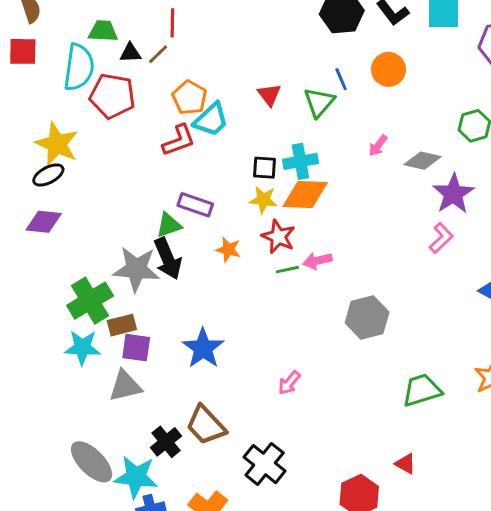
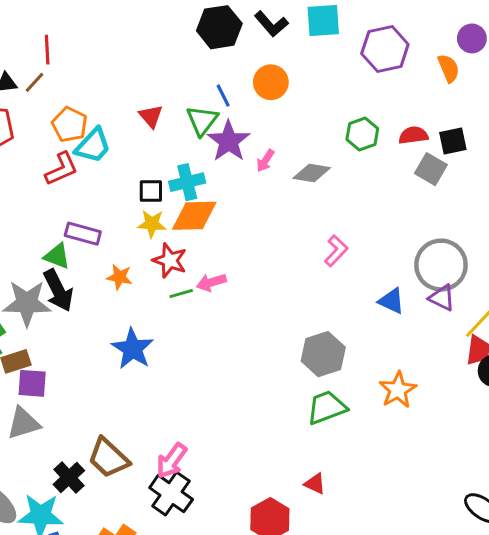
purple star: (453, 194) -> (229, 141), moved
green triangle: (169, 225) -> (57, 256), turned 44
gray hexagon: (367, 318) -> (323, 354), moved
blue star: (203, 348) -> (133, 349), moved
pink arrow: (289, 383) -> (172, 461), moved, size x1.4

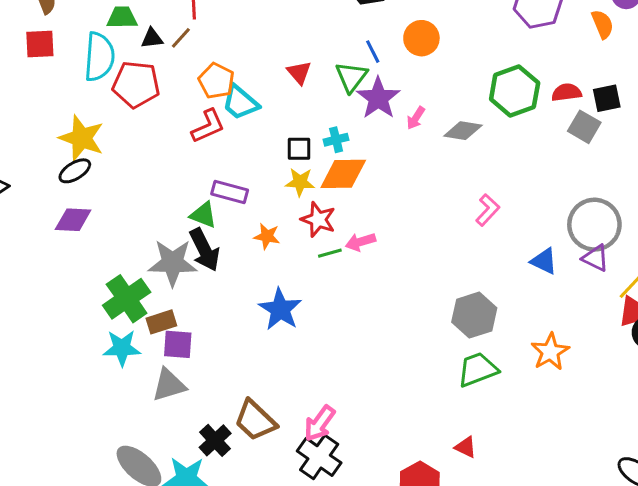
green hexagon: (362, 134) -> (515, 91), size x1.5
cyan trapezoid: (93, 146) -> (240, 102), turned 87
cyan cross: (187, 182) -> (336, 140), size x0.7

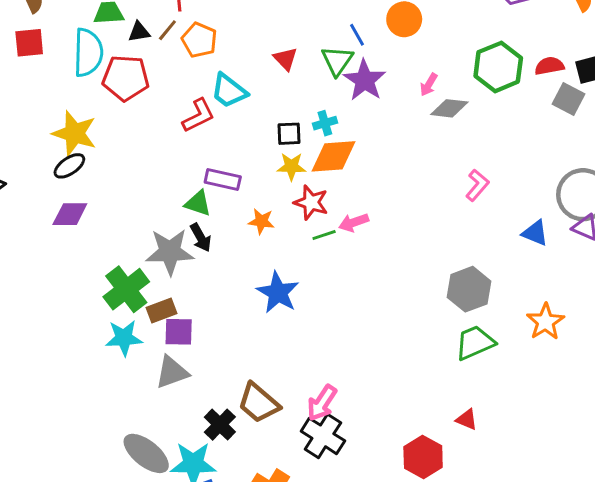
orange pentagon: (216, 81) -> (199, 40), moved
pink arrow: (416, 118) -> (429, 85), moved
black arrow: (205, 250) -> (201, 238), size x0.7

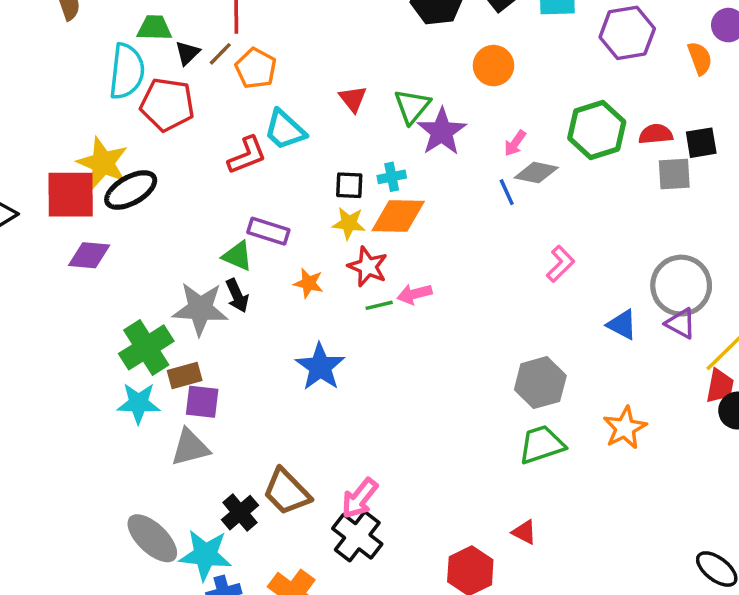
black triangle: (139, 32) -> (187, 53), turned -40
blue line: (357, 35) -> (507, 192), moved
red square: (29, 43) -> (71, 195), moved, size x1.5
gray square: (569, 99) -> (674, 174), turned -36
black ellipse: (69, 166) -> (131, 190), moved, size x1.4

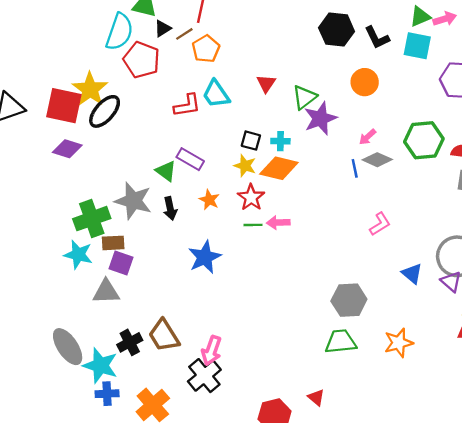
black ellipse: (131, 190) -> (105, 111), turned -32
black arrow: (237, 296) -> (170, 208), moved
pink arrow: (360, 498) -> (212, 351), turned -32

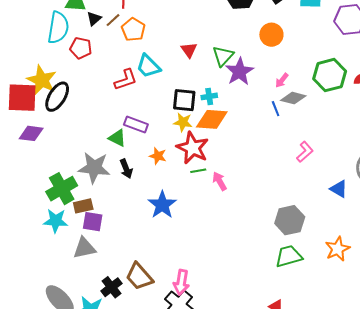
red pentagon: (142, 60) -> (81, 48), size x0.7
black square: (251, 141) -> (184, 100), size x1.4
red star: (251, 197) -> (193, 148), size x1.4
pink arrow: (278, 223) -> (220, 181), moved, turned 72

